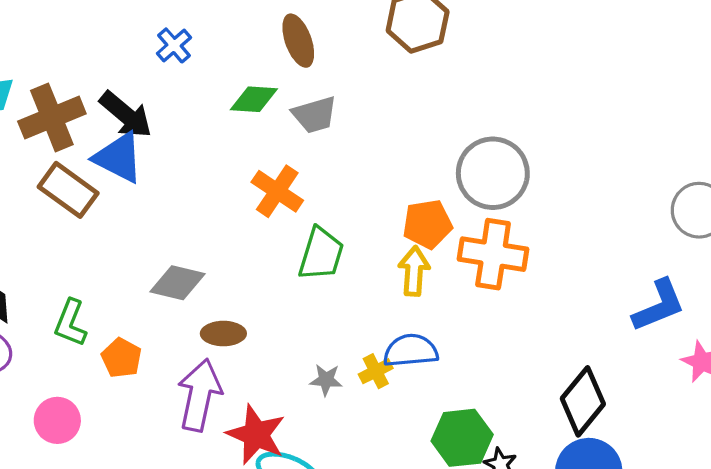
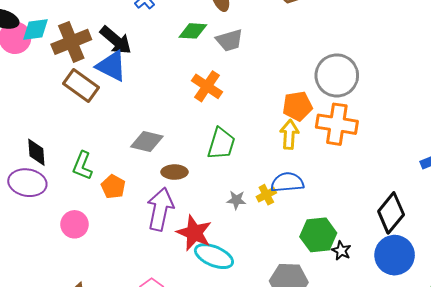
green trapezoid: (321, 254) -> (221, 144), moved

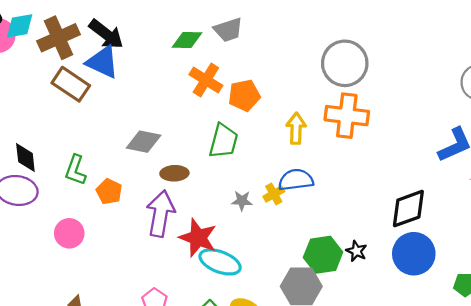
green diamond: (193, 31) -> (187, 40), moved
orange pentagon: (297, 106) -> (244, 95), moved
black diamond: (391, 213) -> (408, 209), turned 33
green hexagon: (318, 235) -> (323, 255), moved

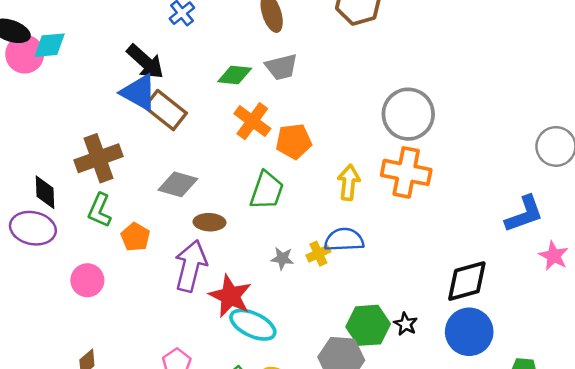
brown cross: (59, 38) -> (98, 158), moved
brown rectangle: (71, 84) -> (165, 110), moved

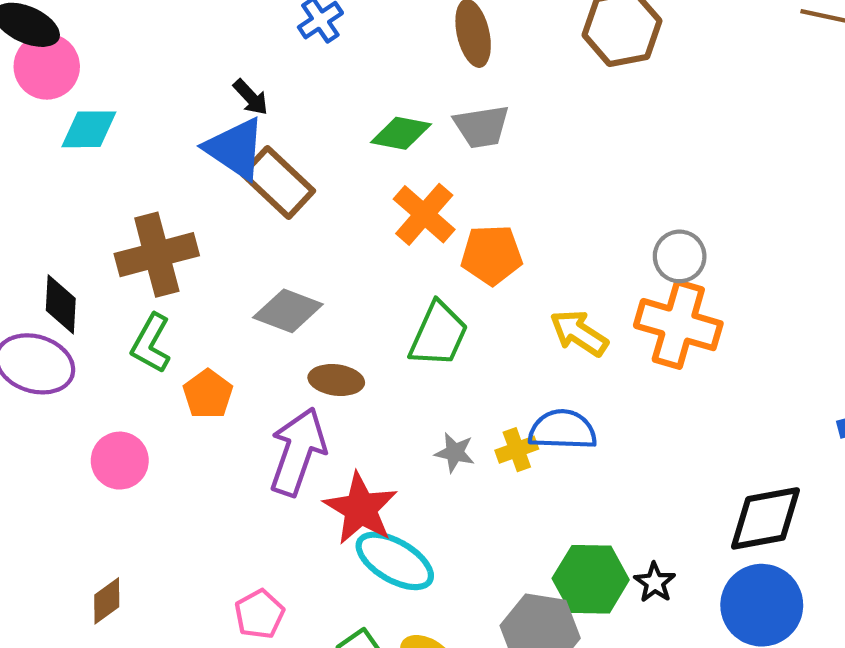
cyan diamond: (50, 45) -> (89, 129), moved
black arrow: (145, 62) -> (251, 97), size x0.6
gray circle: (408, 114) -> (680, 256), moved, size x0.6
yellow arrow: (349, 182) -> (579, 333), turned -68

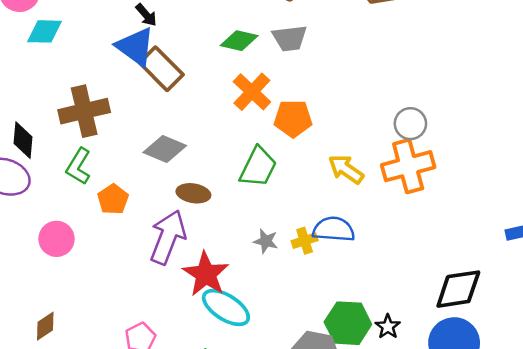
orange cross: (678, 325) -> (408, 166), turned -33

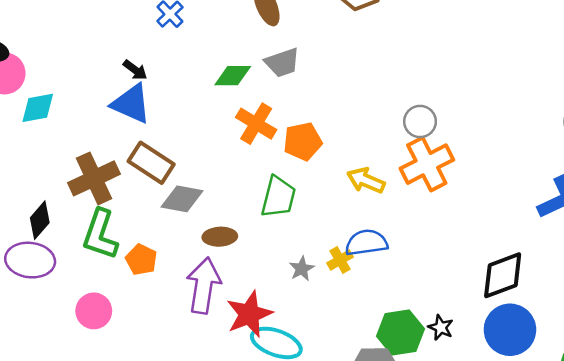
brown rectangle: (161, 69) -> (151, 163), moved
black diamond: (23, 140) -> (40, 220), turned 48
green L-shape: (79, 166) -> (100, 234), size x1.4
gray star: (266, 241) -> (302, 269), turned -30
red star: (206, 274) -> (249, 314), turned 30

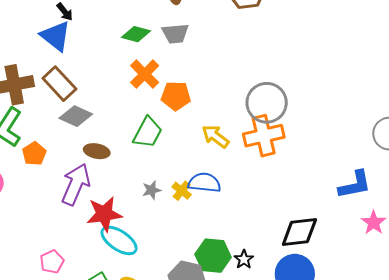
gray circle: (420, 121) -> (267, 103), size x1.6
yellow cross: (340, 260) -> (182, 191), turned -36

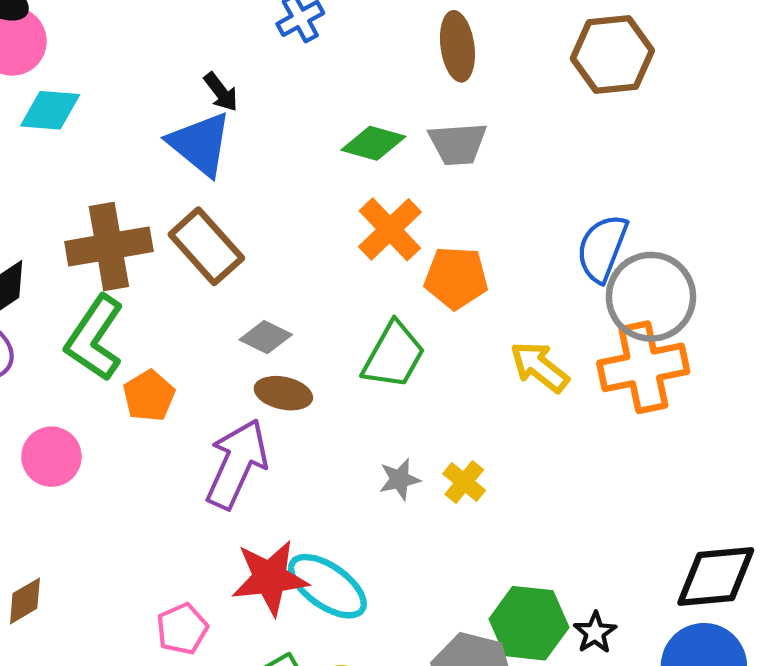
gray diamond: (76, 116) -> (266, 337), moved, size x0.7
blue semicircle: (204, 183) -> (602, 248), moved, turned -76
red star: (104, 214) -> (270, 578), moved

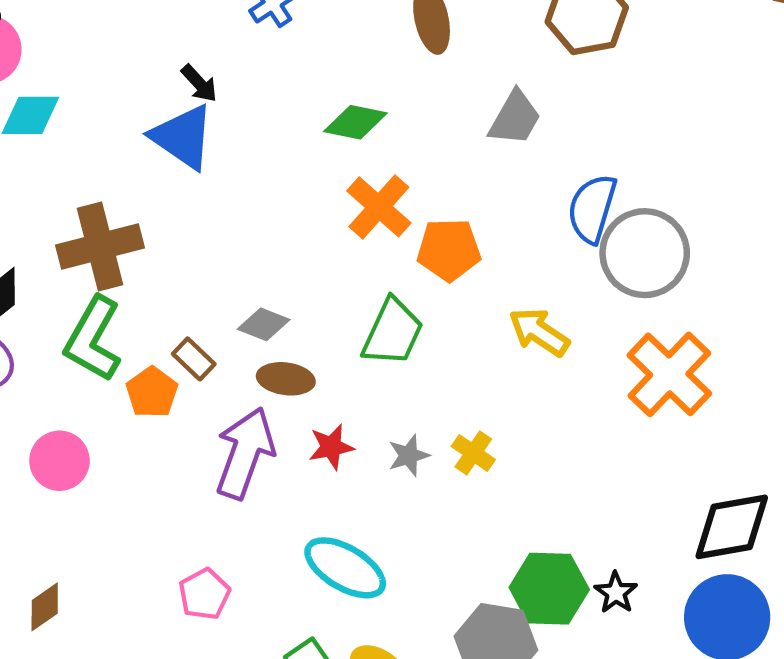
gray trapezoid: (458, 144) -> (515, 118), moved, turned -52
brown rectangle: (206, 246) -> (194, 359), moved, size x0.6
orange cross: (643, 367) -> (669, 374), moved, turned -30
red star: (270, 578) -> (331, 447), moved, size x0.6
pink pentagon: (182, 629) -> (204, 594), moved

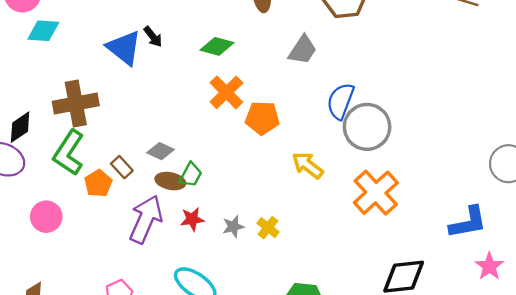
black arrow: (199, 83) -> (153, 37), moved
green trapezoid: (393, 332) -> (191, 175), moved, size x0.7

